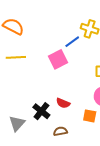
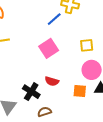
pink square: (58, 59) -> (49, 48), moved
brown semicircle: (60, 131) -> (45, 112), moved

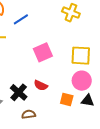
blue line: (54, 19) -> (21, 19), moved
yellow square: (87, 45) -> (81, 56), size x1.5

